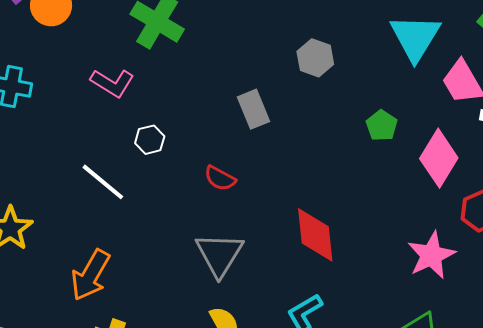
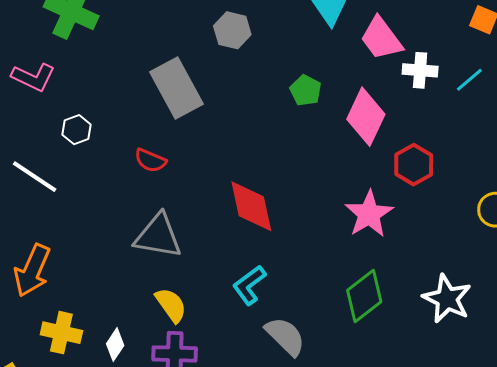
gray rectangle: (254, 109) -> (176, 88), size x1.5
gray triangle: (219, 254) -> (158, 236), turned -46

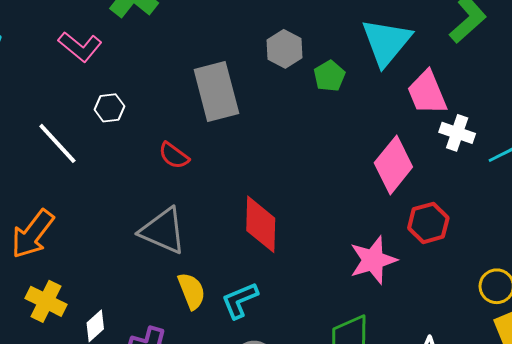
green pentagon: (306, 90) -> (329, 76), moved
yellow semicircle: (171, 305) -> (192, 291), moved

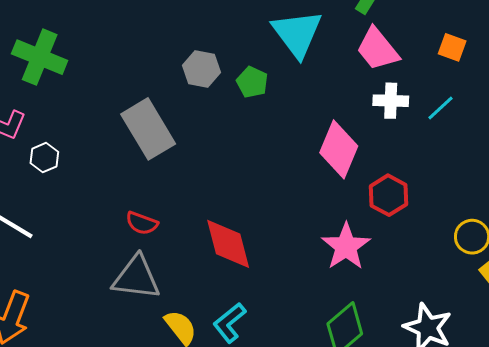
pink trapezoid: (427, 93) -> (378, 49), moved
white hexagon: (109, 108) -> (44, 158), moved
red semicircle: (174, 156) -> (142, 223), moved

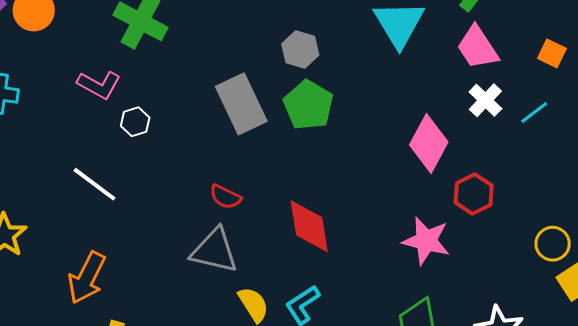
green pentagon: (252, 82) -> (308, 105), moved, size x1.6
white cross: (391, 101) -> (485, 100), turned 36
pink star: (346, 246) -> (426, 241), turned -30

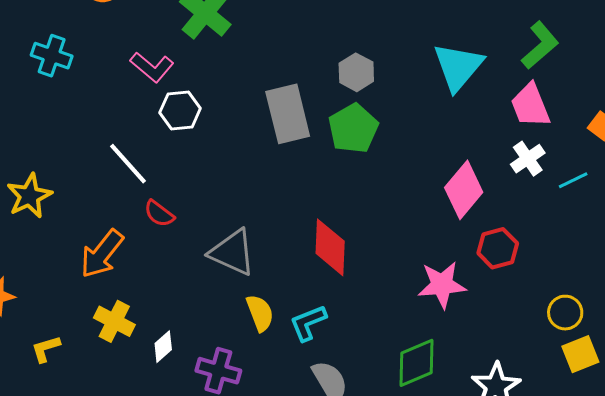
white hexagon: (135, 122) -> (180, 111), size x1.4
red semicircle: (225, 197) -> (159, 214), moved
pink star: (426, 241) -> (442, 285), turned -30

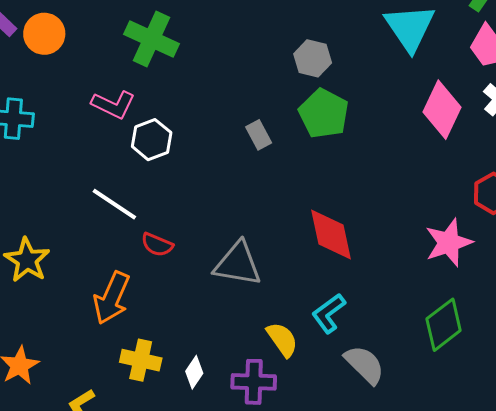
gray rectangle: (288, 114) -> (259, 135), moved, size x0.5
pink diamond: (464, 190) -> (442, 110), moved
yellow semicircle: (260, 313) -> (282, 339), moved

